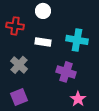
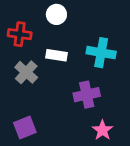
gray cross: (19, 65) -> (26, 72), moved
purple cross: (66, 72) -> (87, 95), turned -30

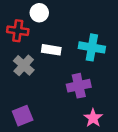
white circle: (56, 14) -> (39, 13), moved

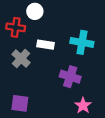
purple cross: (79, 86) -> (70, 77), turned 30
purple square: (23, 116) -> (20, 103), turned 30

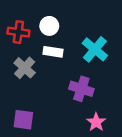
white circle: (35, 11) -> (49, 26), moved
cyan cross: (82, 42) -> (95, 49), turned 30

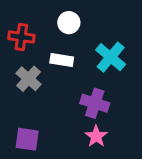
white circle: (49, 26) -> (69, 23), moved
pink star: (96, 122) -> (96, 136), moved

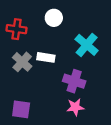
white rectangle: (62, 60) -> (46, 57), moved
pink star: (96, 136) -> (75, 107), turned 30

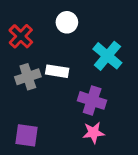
red cross: (17, 29) -> (21, 36), turned 36
gray cross: (22, 62) -> (28, 77), turned 30

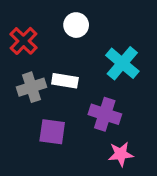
pink star: (93, 133) -> (121, 154), moved
purple square: (26, 135) -> (52, 132), moved

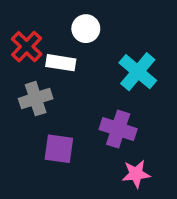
white rectangle: (65, 81) -> (61, 63), moved

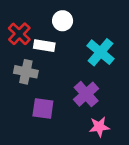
gray cross: (36, 99) -> (26, 72), turned 30
purple cross: (118, 129) -> (86, 94), turned 30

